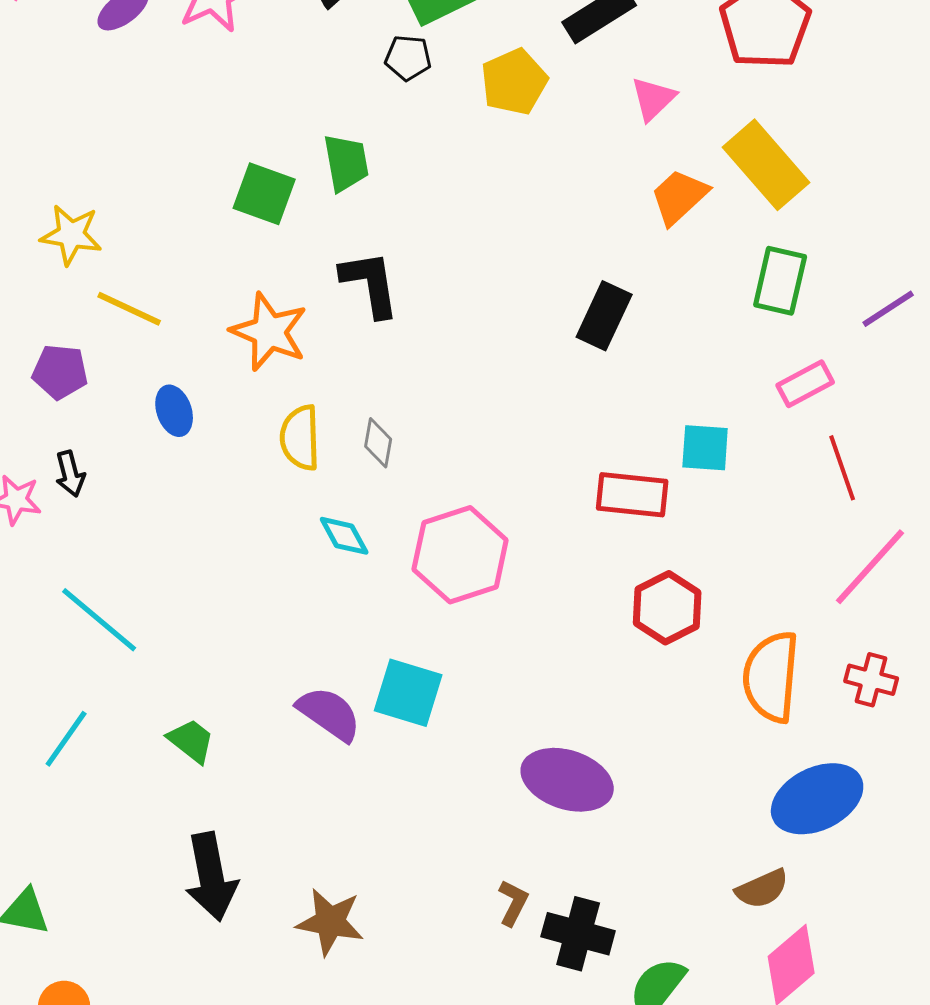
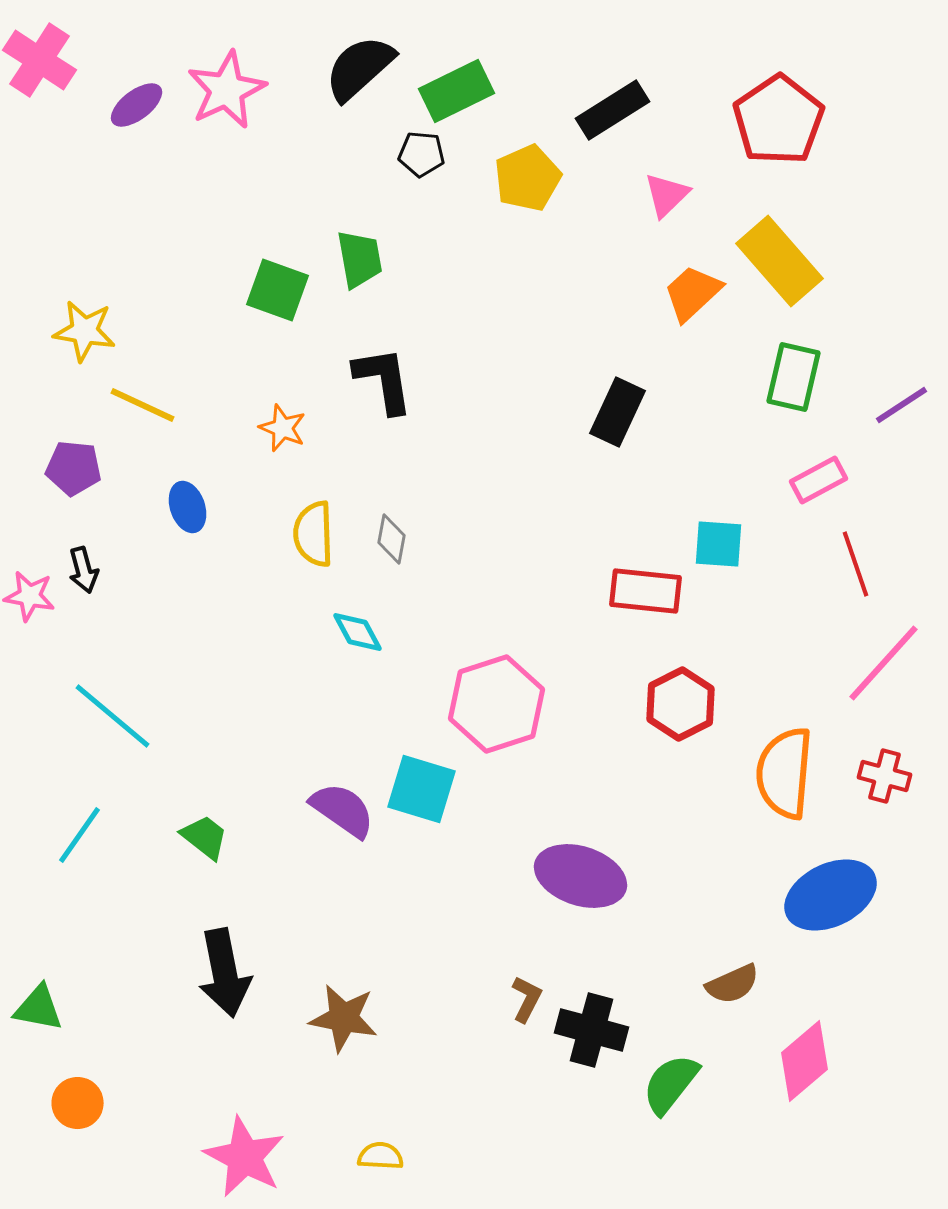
orange star: (269, 332) -> (283, 428), size x0.6
pink hexagon: (460, 555) -> (497, 704), moved
brown semicircle: (762, 889) -> (733, 984), moved

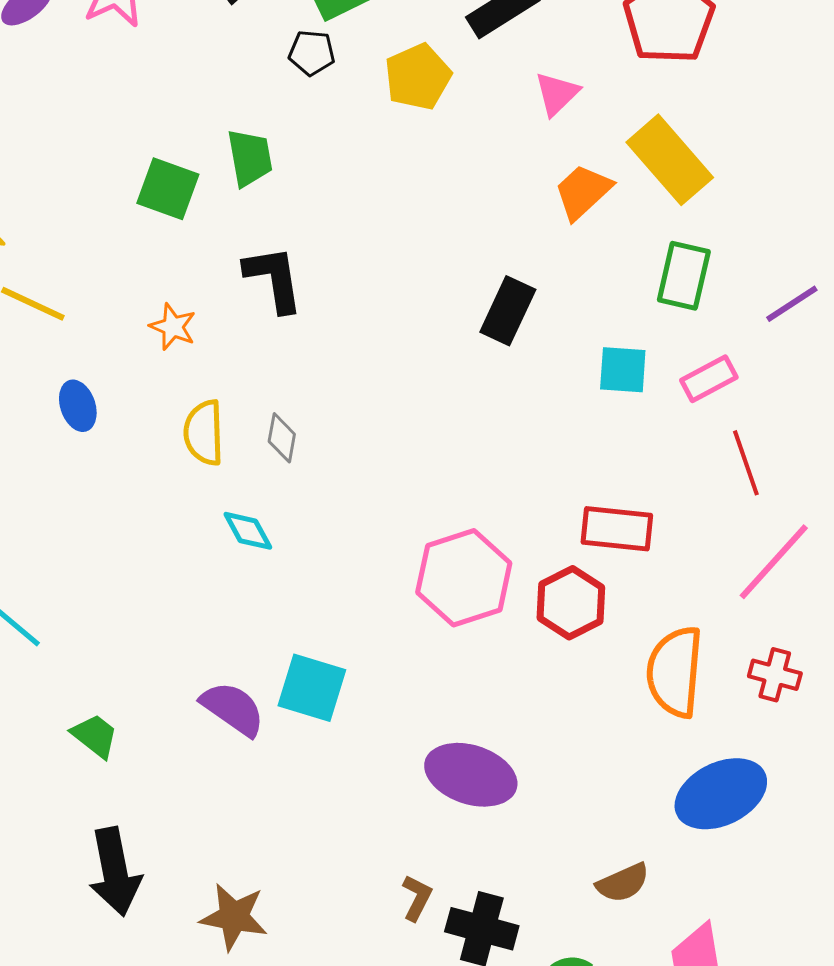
cyan square: (719, 544) -> (623, 370), moved
red rectangle: (646, 591) -> (617, 529), moved
pink hexagon: (497, 704) -> (464, 578), moved

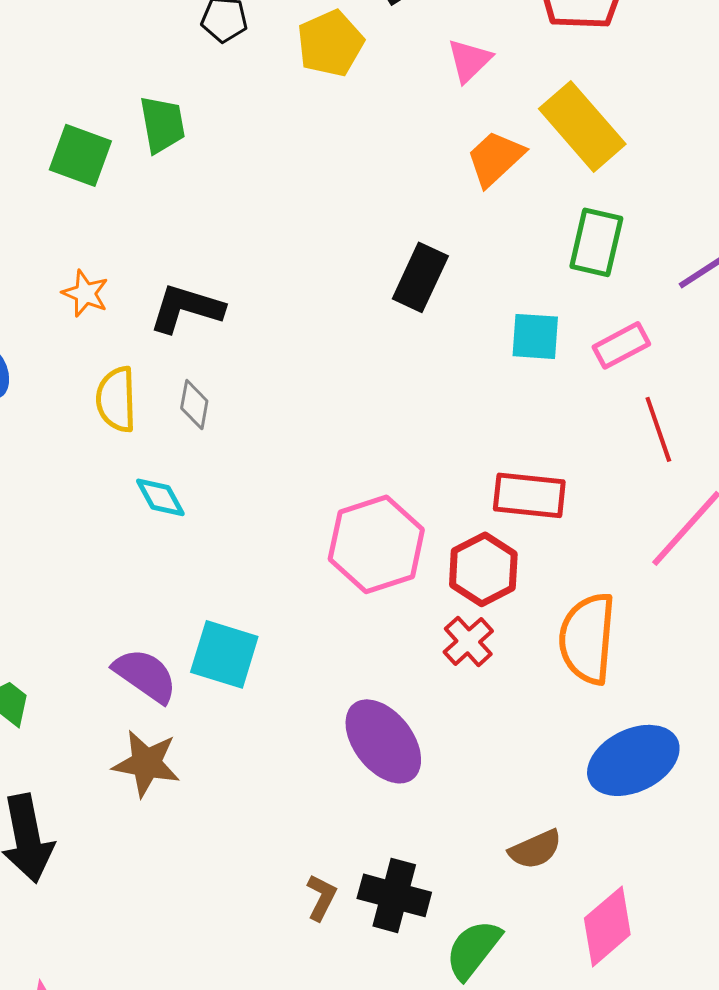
black L-shape: (274, 279) -> (186, 308), moved, turned -64
red cross: (775, 675) -> (468, 641), moved, turned 33
purple ellipse: (471, 775) -> (383, 741), turned 34
brown L-shape: (417, 898) -> (321, 897), moved
brown star: (234, 917) -> (146, 763), moved

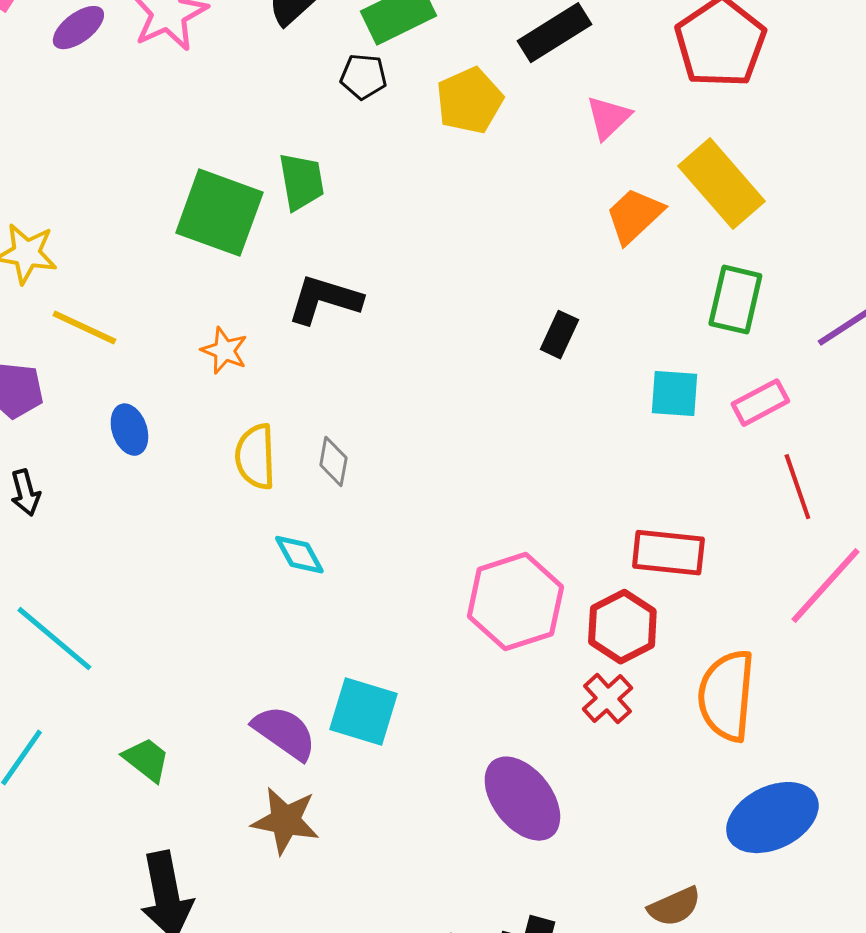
green square: (80, 155) -> (219, 213), size x1.4
black rectangle: (420, 277) -> (559, 335), size x0.7
black L-shape: (186, 308) -> (324, 300), moved

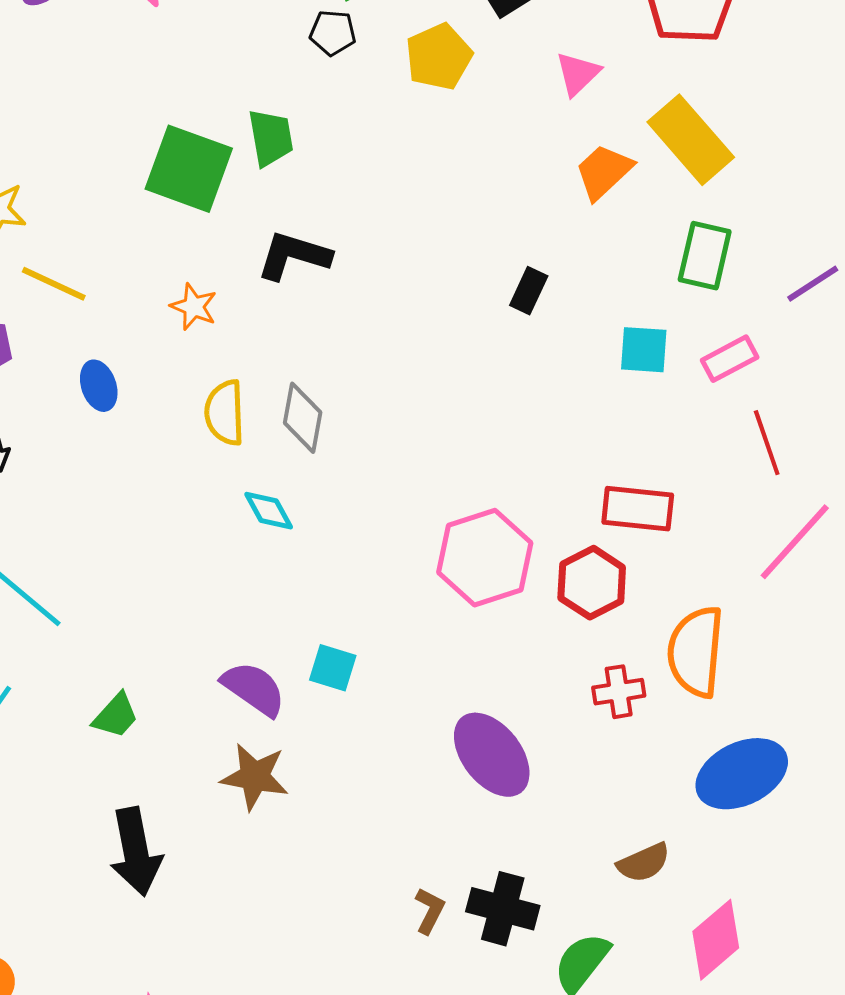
gray diamond: (333, 462) -> (303, 418), size x1.4
red cross: (607, 699) -> (619, 692), moved, turned 33
cyan square: (363, 712) -> (333, 668), size x0.7
green trapezoid: (146, 760) -> (116, 716), turned 94

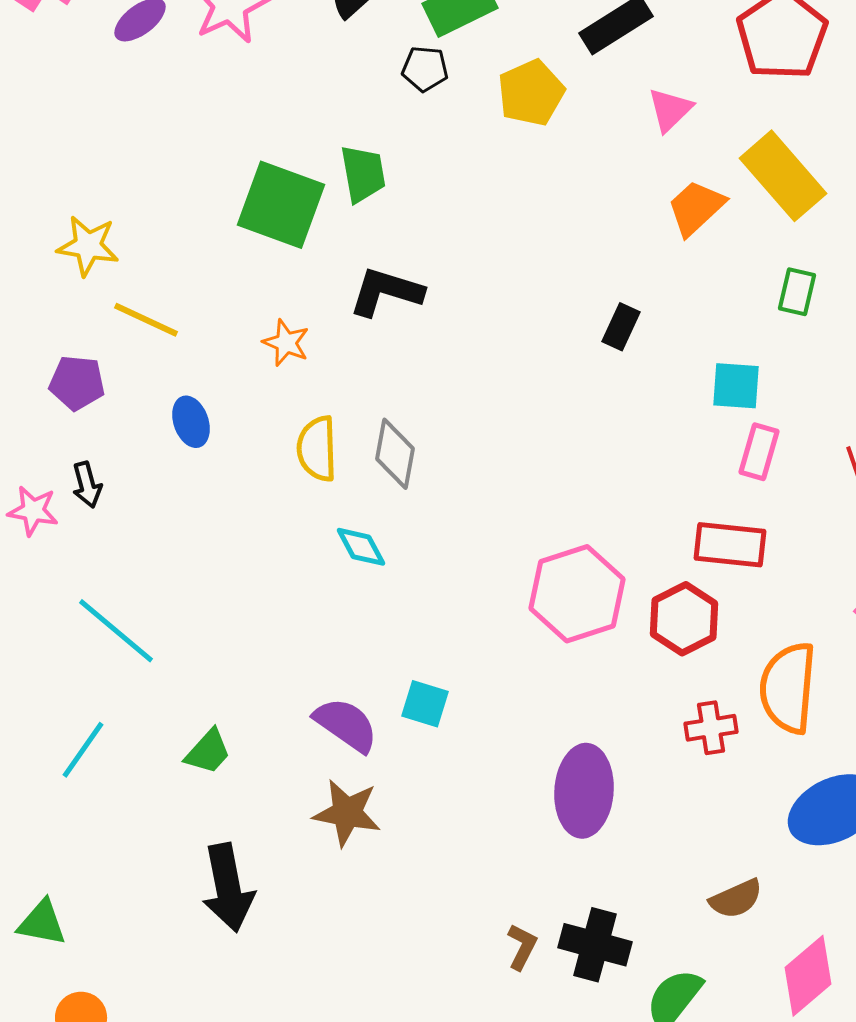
green rectangle: (705, 256) -> (797, 292), size x0.7
pink rectangle: (730, 359) -> (759, 452), moved, turned -46
purple ellipse: (492, 755) -> (584, 791), turned 42

